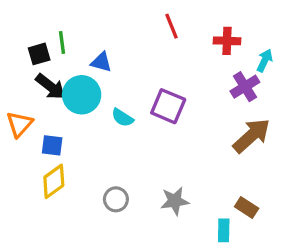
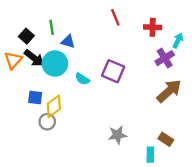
green line: (62, 42) -> (52, 27), moved
black square: (39, 54) -> (26, 36), turned -32
orange triangle: (20, 124) -> (13, 60), moved
yellow diamond: (54, 181) -> (54, 106), moved
gray circle: (116, 199) -> (47, 122), moved

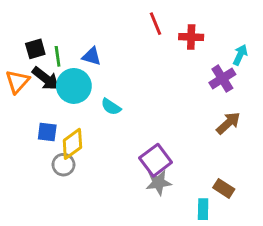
green line: (52, 27) -> (58, 56), moved
red cross: (153, 27) -> (191, 37), moved
black square: (26, 36) -> (35, 49), turned 32
purple square: (113, 71) -> (156, 160), moved, turned 30
brown arrow: (169, 91) -> (228, 123), size x0.7

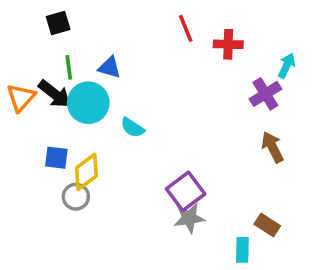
black square: (35, 49) -> (58, 23), moved
brown arrow: (228, 123) -> (272, 147), turned -75

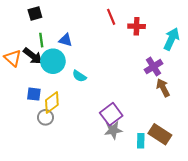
cyan arrow: (287, 66) -> (171, 39), size x1.5
purple cross: (265, 94) -> (153, 67), moved
orange triangle: (21, 97) -> (13, 58), turned -30
brown rectangle: (267, 225) -> (160, 134), size x1.5
cyan rectangle: (242, 250) -> (141, 141), moved

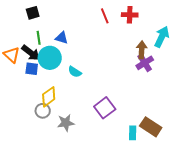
red cross: (137, 26) -> (130, 15), moved
brown arrow: (163, 88) -> (142, 50), moved, turned 30
blue square: (34, 94) -> (32, 69), moved
gray star: (113, 130) -> (66, 123), moved

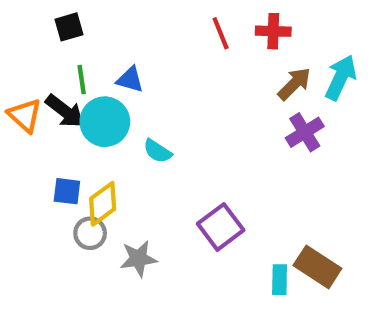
brown arrow: (142, 50) -> (294, 84), moved, turned 42
blue square: (32, 69) -> (67, 191), moved

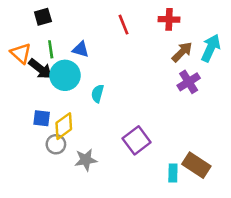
red line: (221, 33) -> (124, 25), moved
orange triangle: (25, 115) -> (21, 53), moved
cyan semicircle: (157, 151) -> (98, 94), turned 72

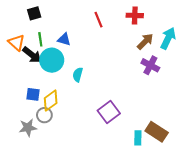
purple cross: (189, 82) -> (150, 65), turned -30
gray star: (86, 160) -> (28, 128), moved

